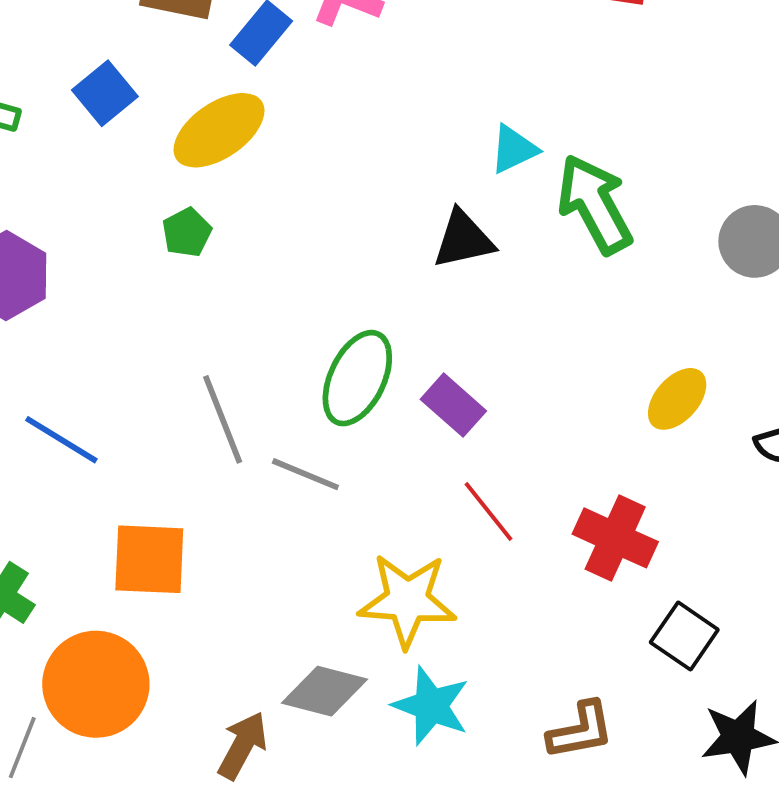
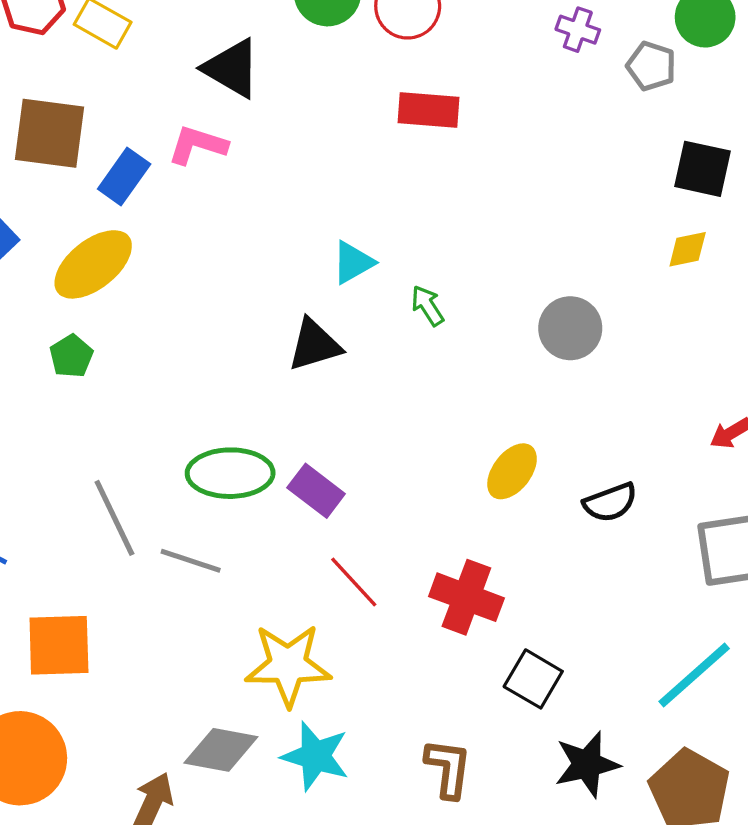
green arrow: (595, 204) -> (427, 306), size x0.5
green ellipse: (357, 378) -> (230, 473), turned 68
brown L-shape: (581, 730) -> (448, 768), turned -68

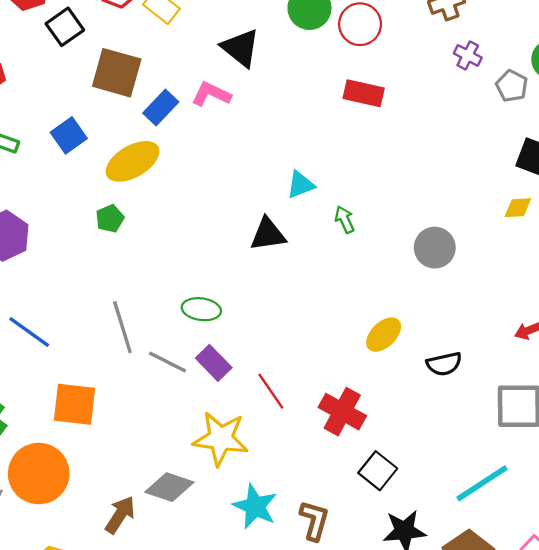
green ellipse: (230, 473) -> (201, 309), size x0.7
purple rectangle: (316, 491) -> (214, 363), moved
cyan star: (315, 756) -> (255, 506), moved

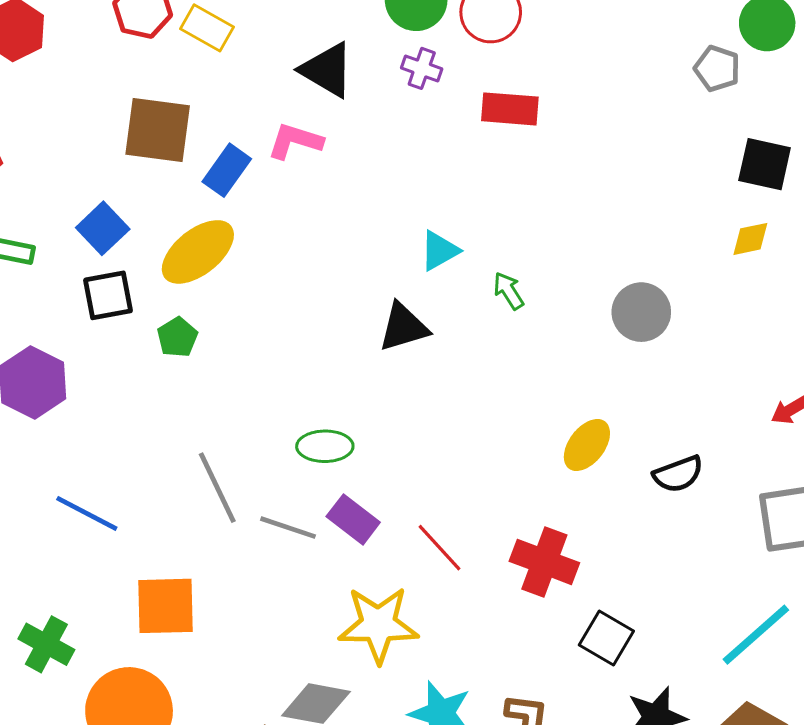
black square: (65, 27) -> (108, 295), moved, turned 33
purple cross: (468, 55) -> (422, 68), moved

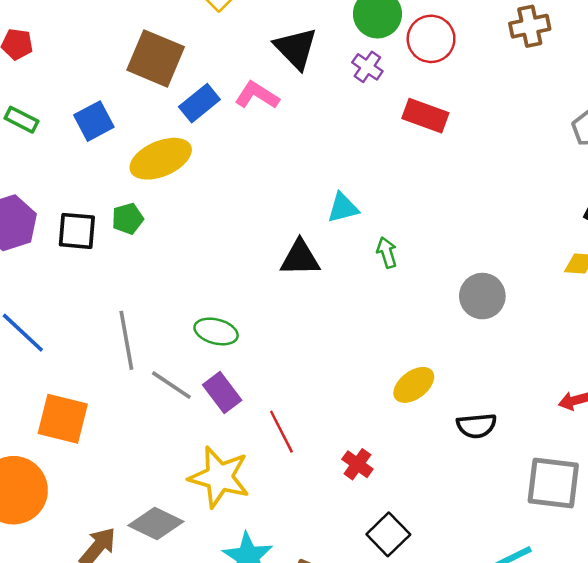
black square: (108, 295) -> (77, 231), moved
red cross: (544, 562) -> (357, 464), size x0.6

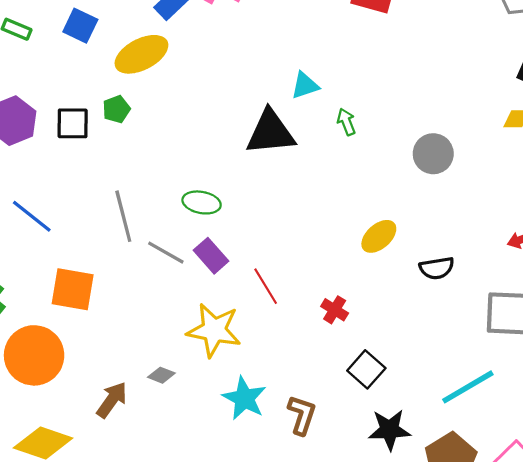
blue square: (94, 121) -> (80, 26), turned -32
black triangle: (300, 258) -> (270, 132), size x1.4
gray diamond: (156, 523) -> (161, 375), size x0.6

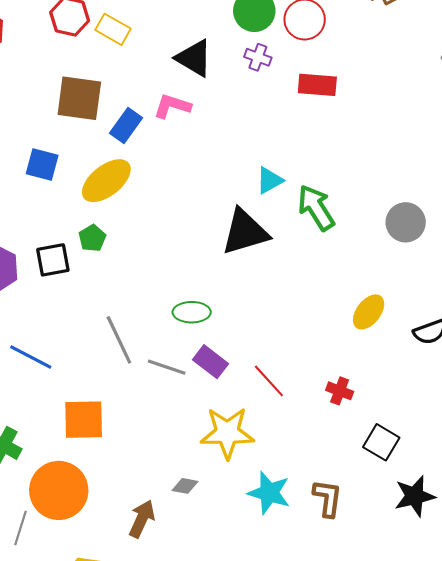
green arrow: (346, 122) -> (316, 208), size x1.8

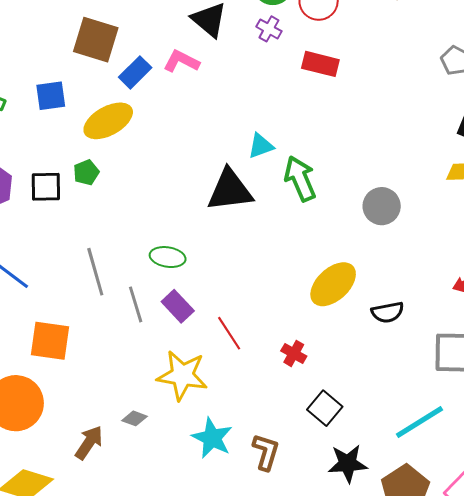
blue square: (42, 164) -> (51, 96), turned -32
yellow ellipse: (369, 312) -> (333, 284), size x1.4
gray line: (167, 367) -> (136, 304), turned 45

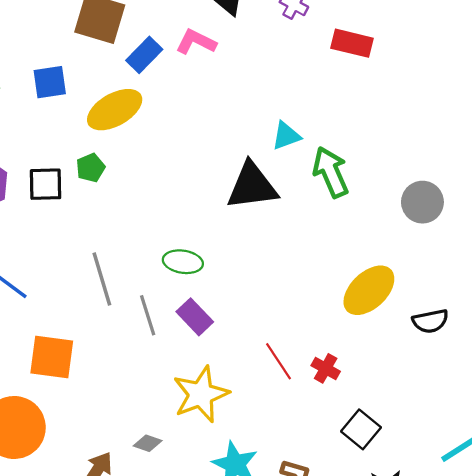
red line: (229, 333) -> (279, 361), moved
yellow star: (182, 375) -> (201, 394), turned -30

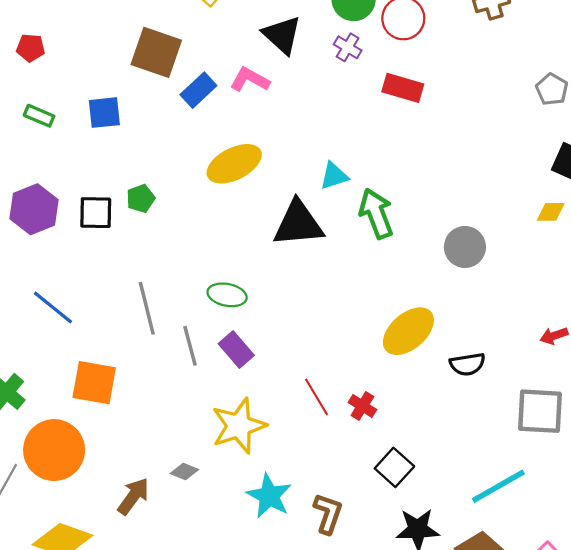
yellow ellipse: (115, 110) -> (234, 164), moved

